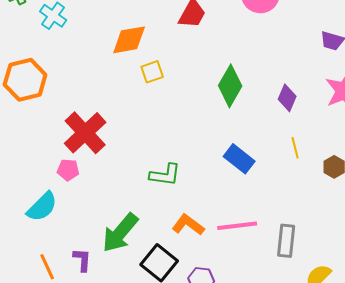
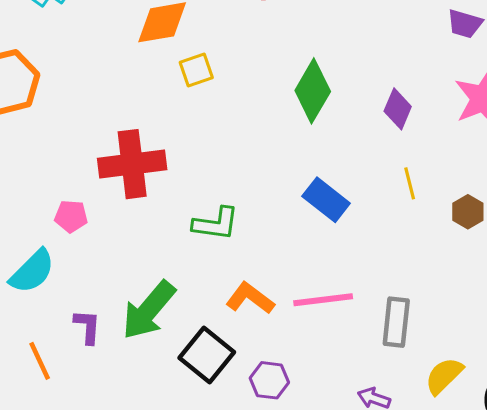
red cross: (85, 133) -> (132, 164), moved, turned 36
purple L-shape: (82, 260) -> (87, 327), moved

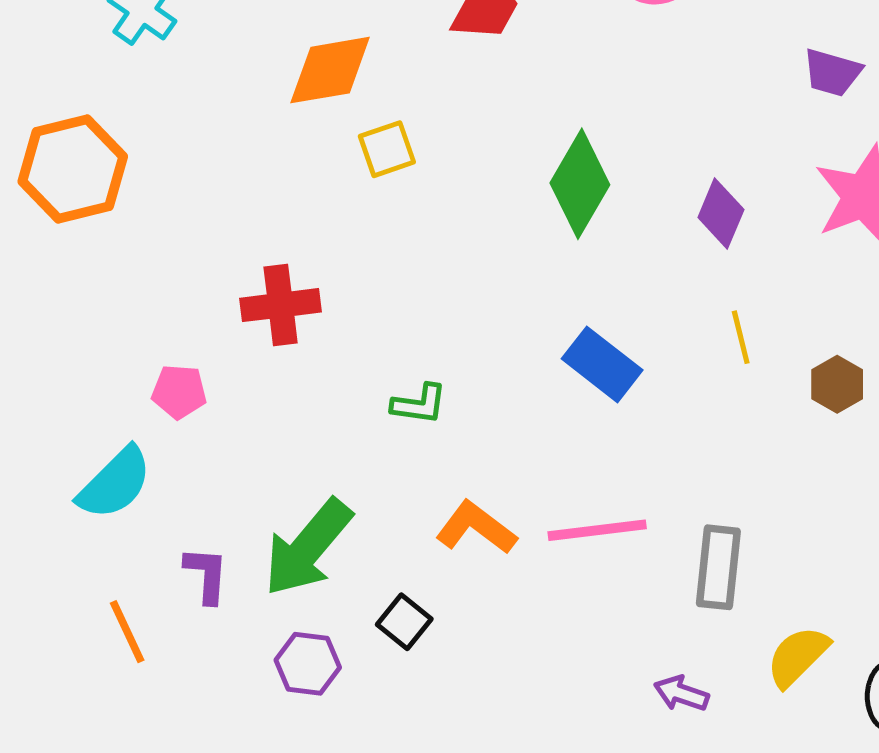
red cross: (132, 164) -> (281, 305), size x0.7
green L-shape: (216, 224) -> (419, 404), size x0.7
black square: (207, 355) -> (404, 622), size x0.6
purple hexagon: (269, 380) -> (308, 664), moved

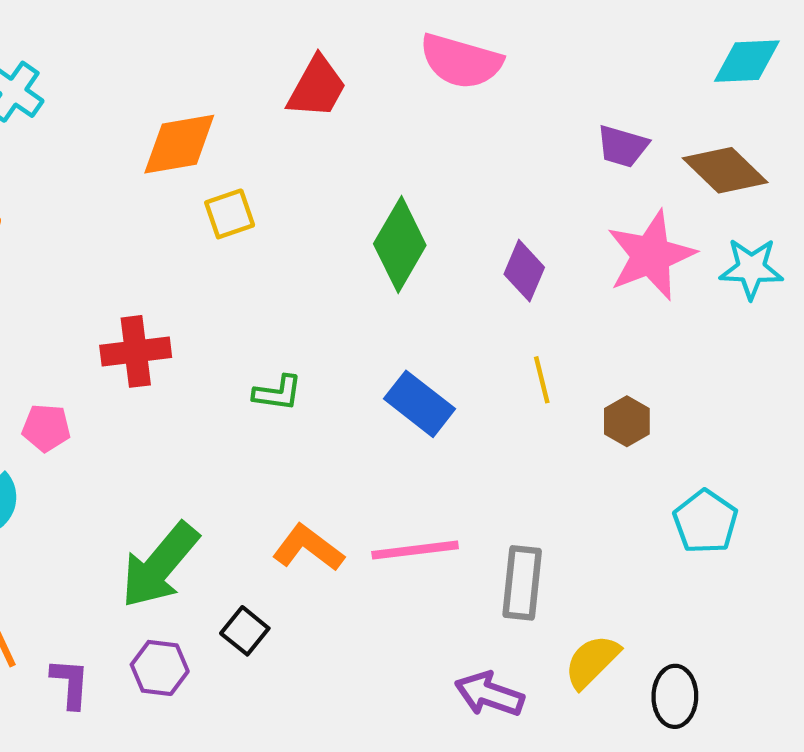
green L-shape: (419, 404) -> (278, 393), moved
purple L-shape: (206, 575) -> (70, 683), moved
purple arrow: (681, 693) -> (489, 694), size x1.4

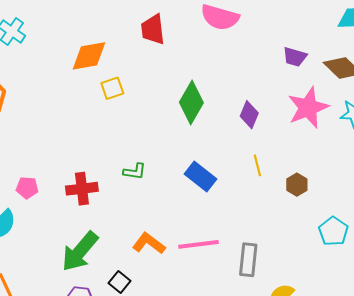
red trapezoid: (317, 87) -> (153, 29), turned 144
red cross: (136, 351) -> (82, 189), moved

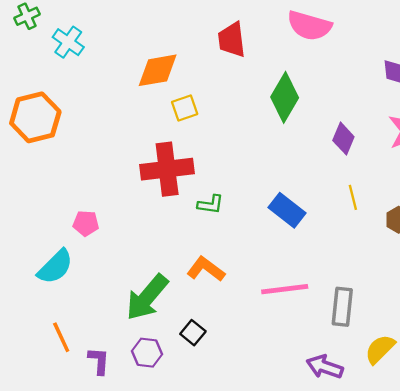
green diamond: (191, 102) -> (285, 97), moved
red cross: (82, 189) -> (167, 169), moved, size x1.4
orange L-shape: (149, 243) -> (206, 269), moved

